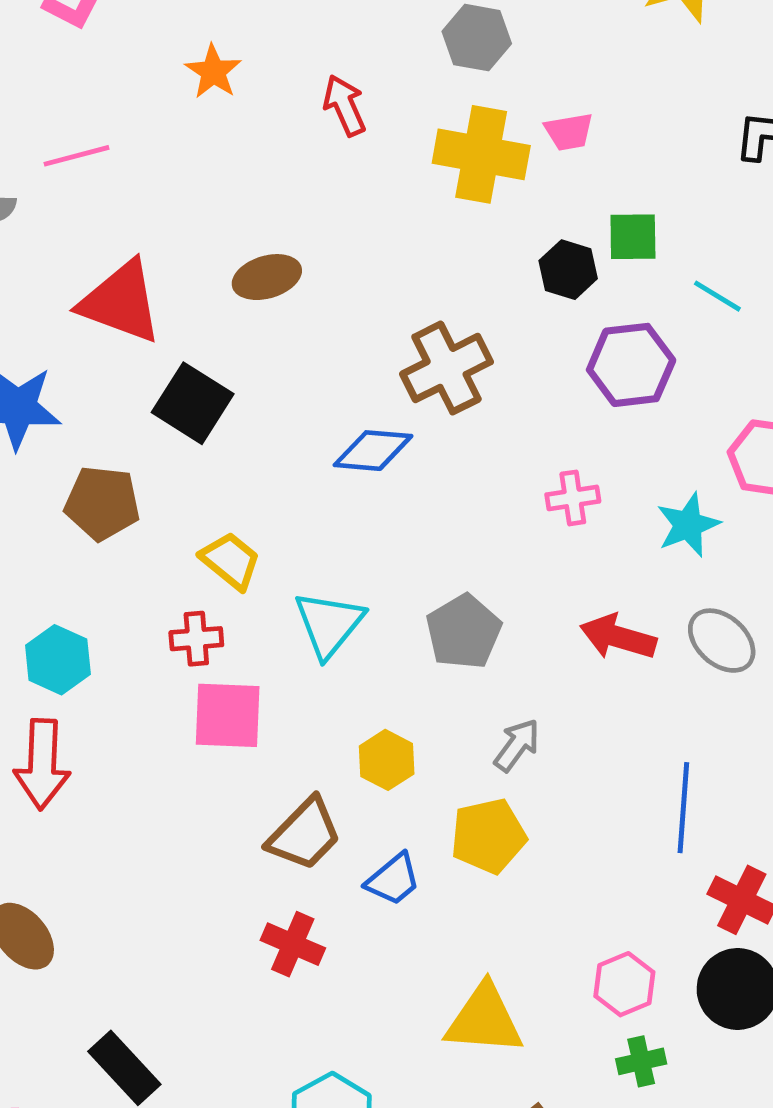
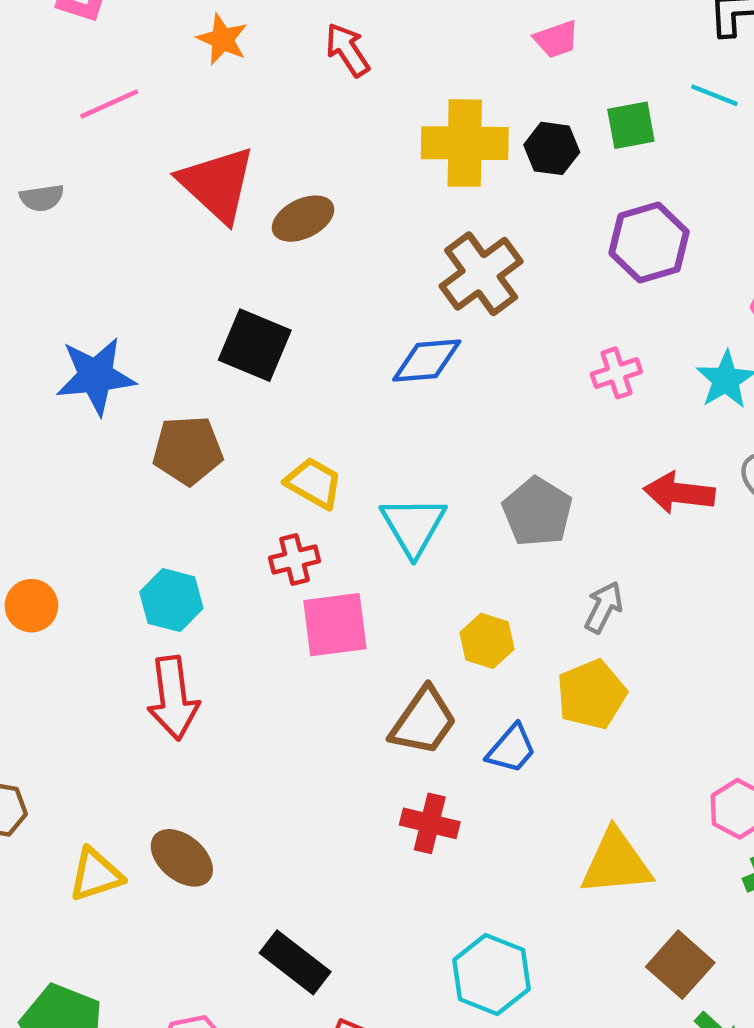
yellow cross: (481, 154) -> (465, 143), moved
pink line: (76, 156) -> (109, 104), moved
black hexagon: (568, 270) -> (552, 148), moved
cyan line: (717, 296) -> (714, 95), moved
red triangle: (121, 302) -> (217, 184), moved, turned 32

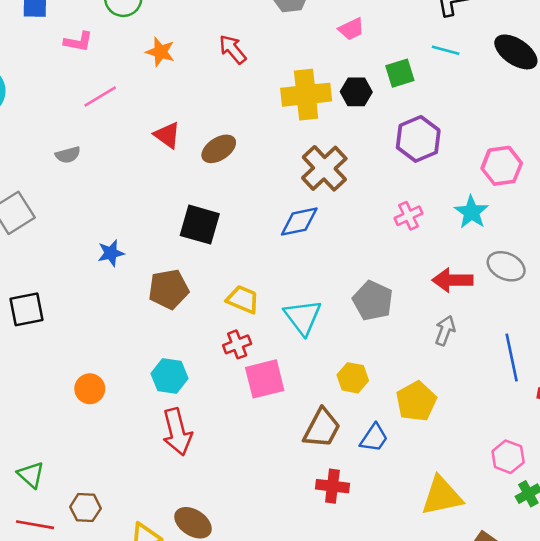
red triangle: (217, 184) -> (167, 135), size x0.6
blue star: (96, 376) -> (111, 253), size x0.6
gray arrow: (604, 607) -> (445, 331), moved

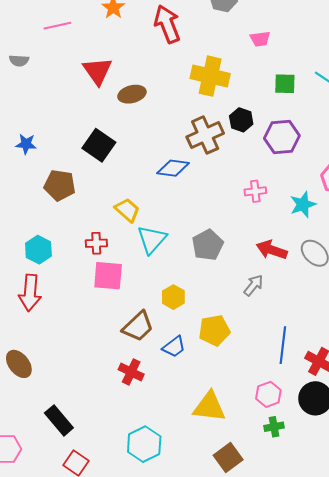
red arrow: (233, 49) -> (167, 24), size x1.5
black hexagon: (356, 92) -> (241, 120), moved
red triangle: (167, 135) -> (97, 71), size x1.4
yellow trapezoid: (243, 299) -> (127, 210), moved
blue line: (512, 358) -> (283, 345), moved

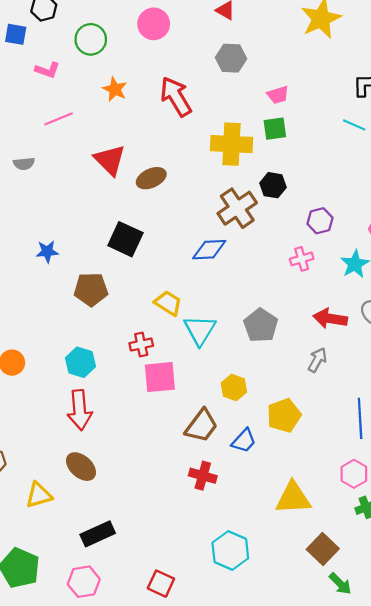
green square: (285, 84) -> (275, 129), moved
purple hexagon: (282, 137) -> (320, 221), moved, size x0.7
brown ellipse: (19, 364) -> (81, 467), moved
black rectangle: (59, 420) -> (98, 534), moved, turned -64

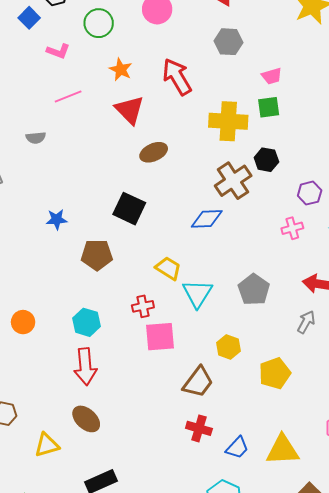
blue square: (16, 34) -> (29, 18), turned 35
red triangle: (110, 160) -> (130, 110), moved
blue trapezoid: (244, 441) -> (237, 448), moved

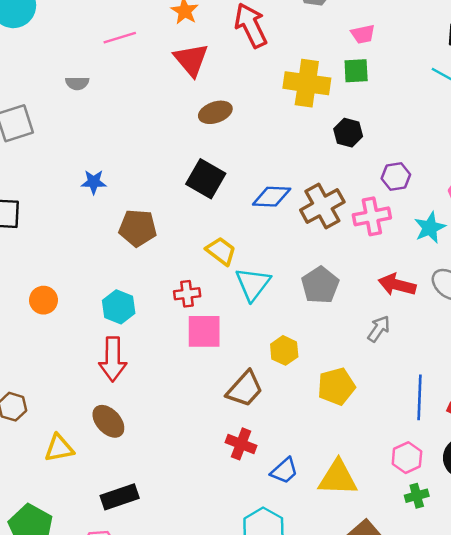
brown cross: (233, 181) -> (322, 206), moved
black square: (129, 209) -> (206, 179), moved
pink cross: (292, 228) -> (372, 216), size x1.4

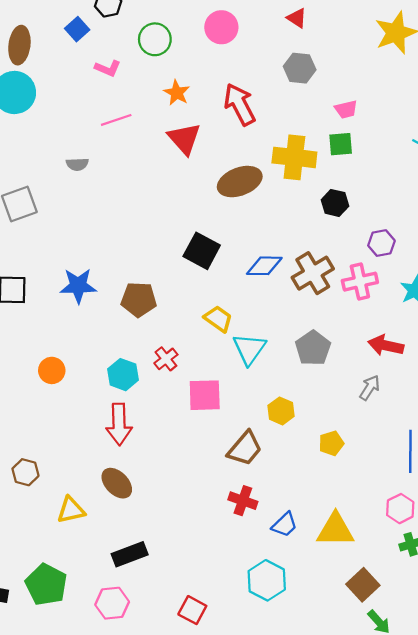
brown ellipse: (215, 112) -> (240, 182), moved, size x1.4
blue star: (94, 182) -> (78, 286), moved, size x1.5
red cross: (187, 294) -> (166, 359), moved, turned -30
yellow pentagon: (336, 386) -> (331, 443), size x0.7

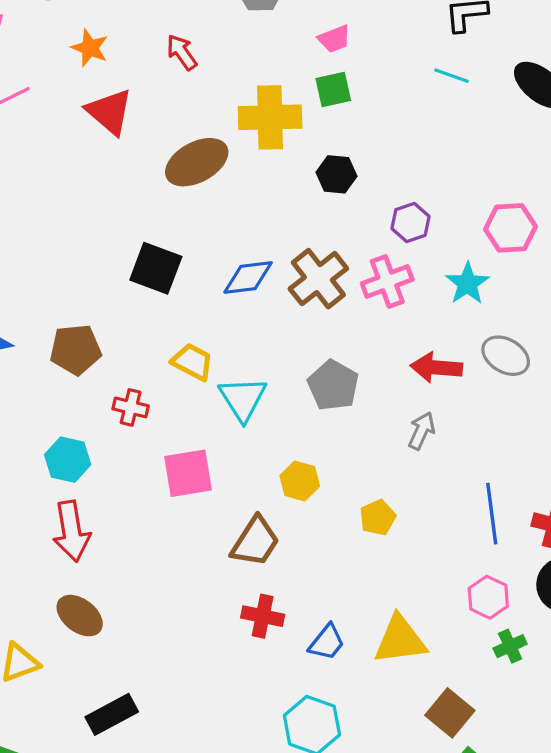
red arrow: (240, 104) -> (182, 52), size x0.6
red cross: (166, 359) -> (131, 407), moved, turned -30

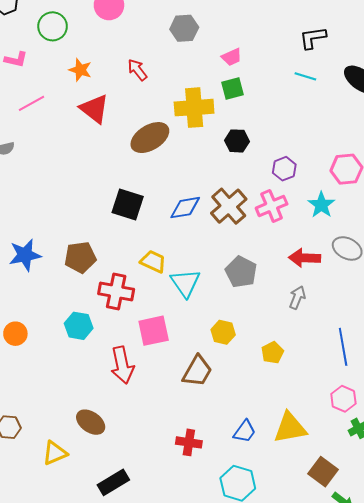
red cross: (131, 407) -> (116, 292), size x1.6
red arrow: (72, 531) -> (122, 365), moved
red cross: (263, 616) -> (189, 442), moved

